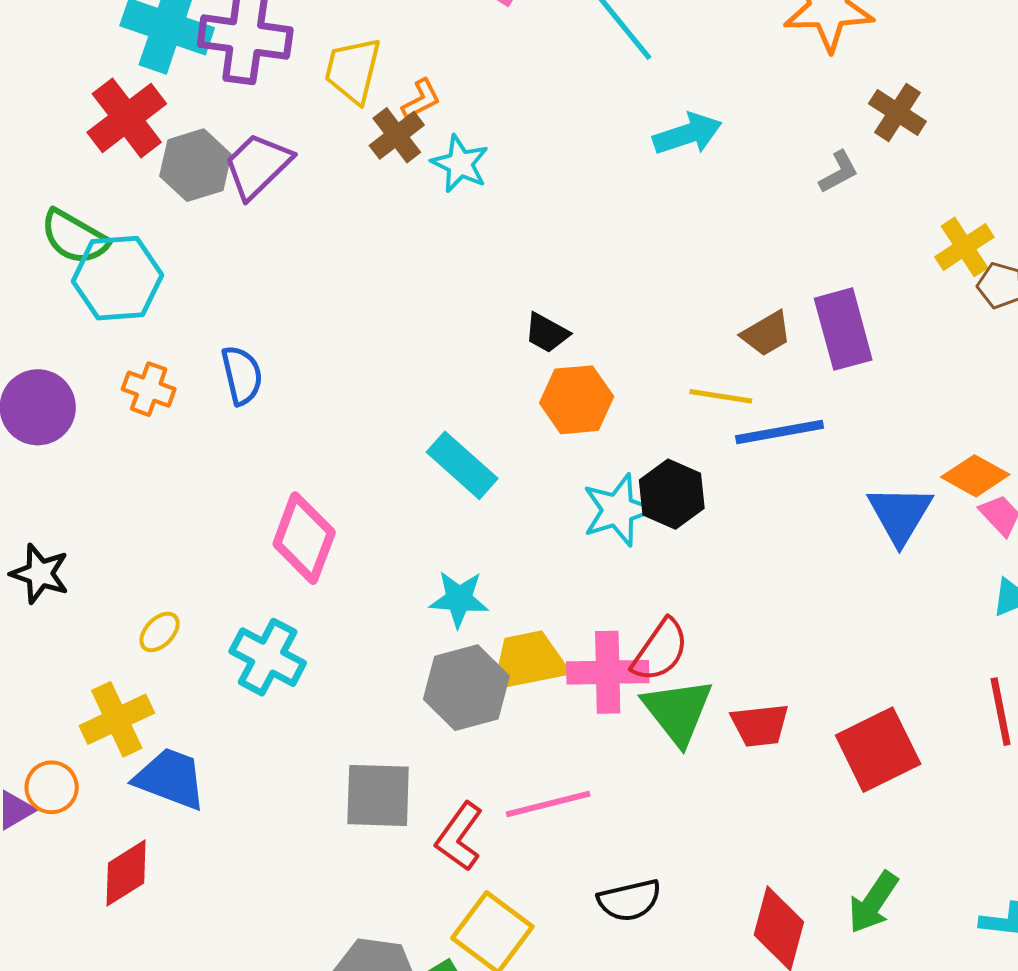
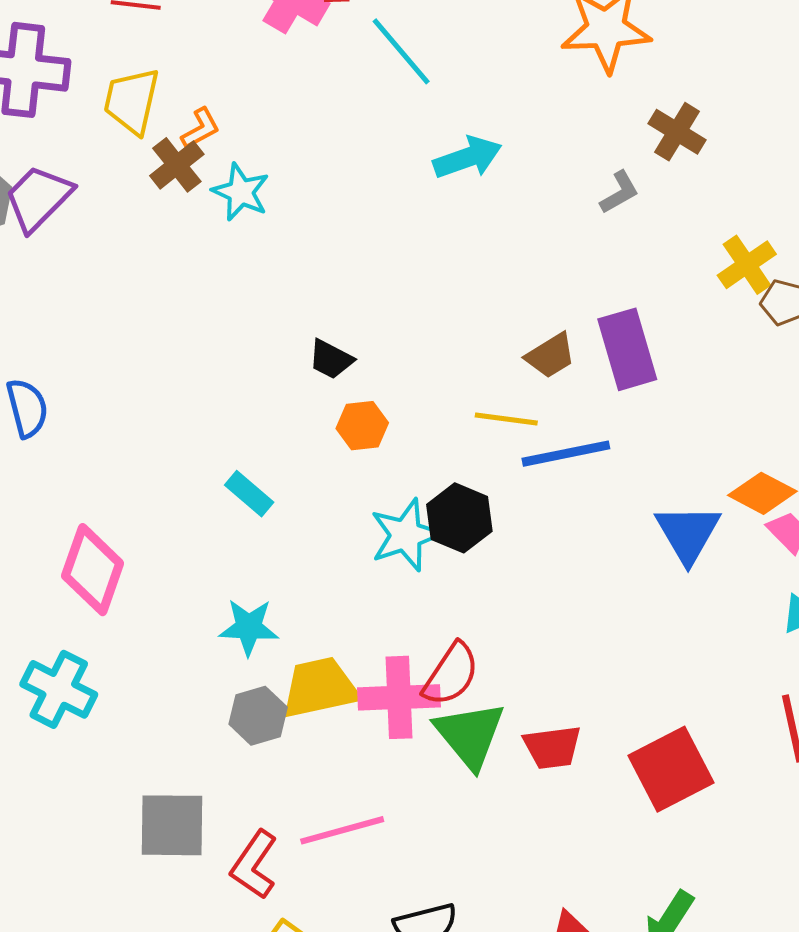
orange hexagon: (577, 400) -> (362, 426), size x0.7
cyan rectangle: (462, 465) -> (249, 494), size x0.7
gray hexagon: (466, 688) -> (258, 716), size x0.7

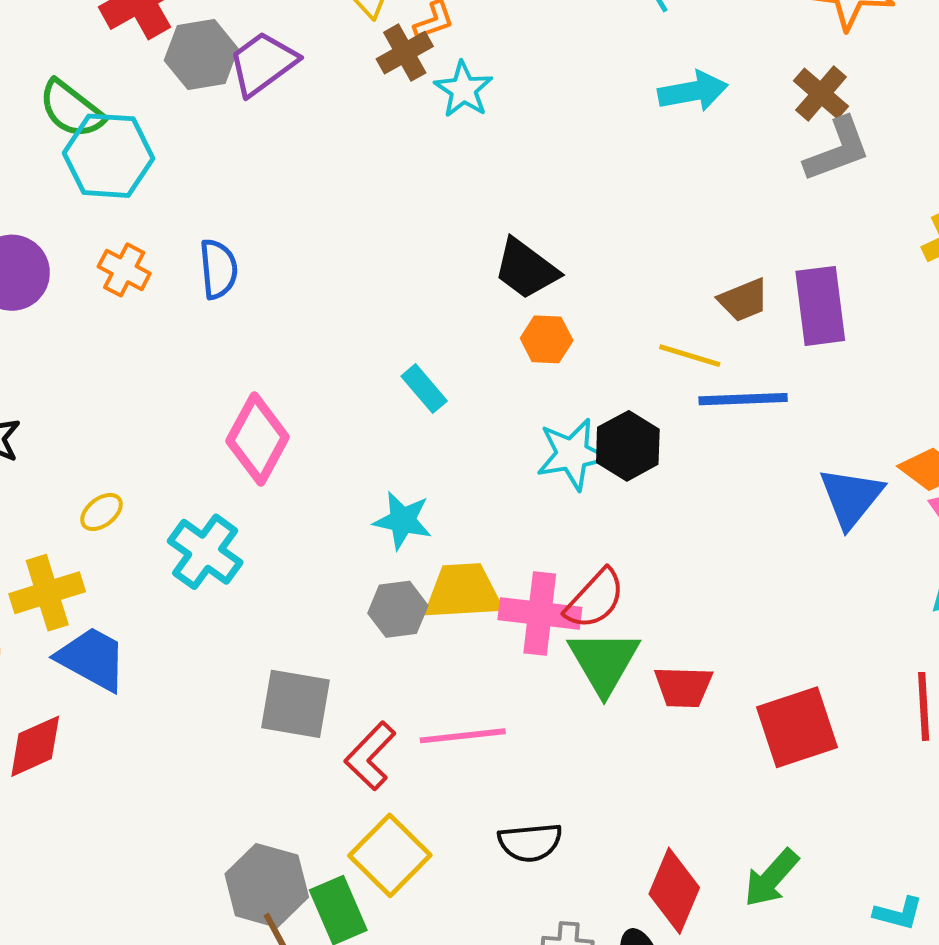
brown cross: (677, 132) -> (821, 94), moved
gray L-shape: (619, 192) -> (837, 150), size x1.6
black trapezoid: (331, 359) -> (526, 269), size x1.5

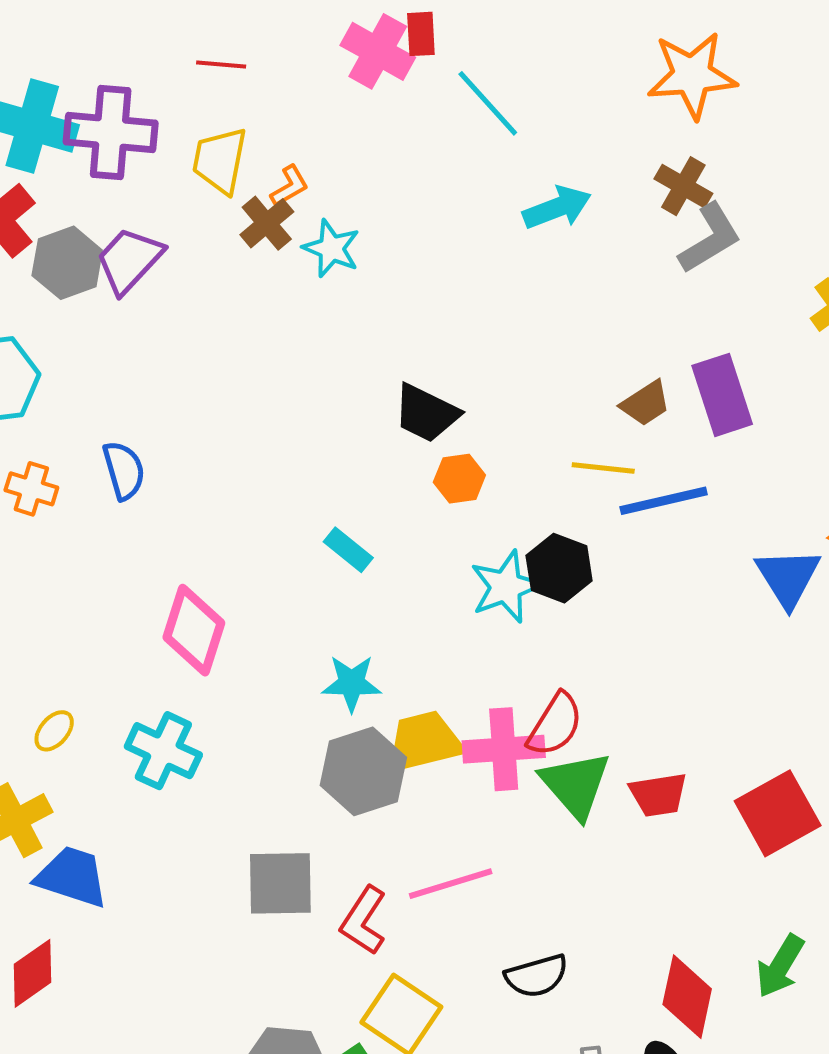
gray hexagon: (398, 609) -> (363, 771), size x1.5

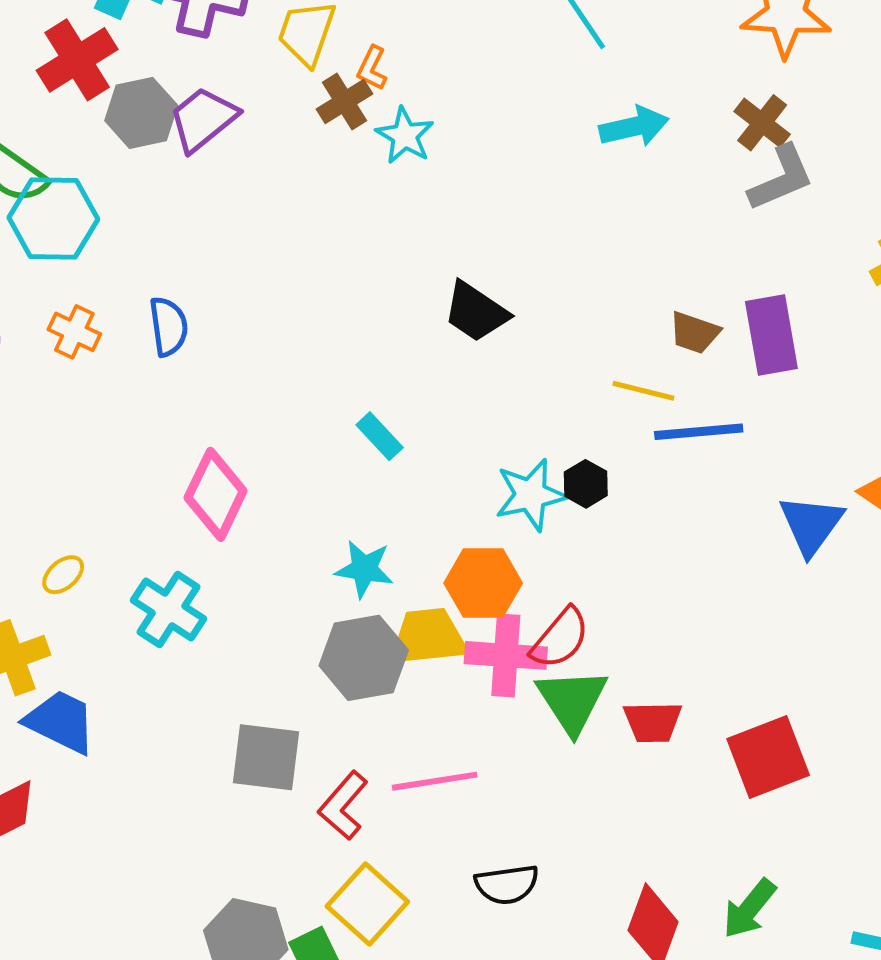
orange L-shape: (289, 186) -> (372, 68), turned 138
brown trapezoid: (646, 403) -> (694, 333), turned 44
orange hexagon: (459, 479) -> (483, 583), moved, size x1.5
black hexagon: (559, 568) -> (586, 484), size x0.7

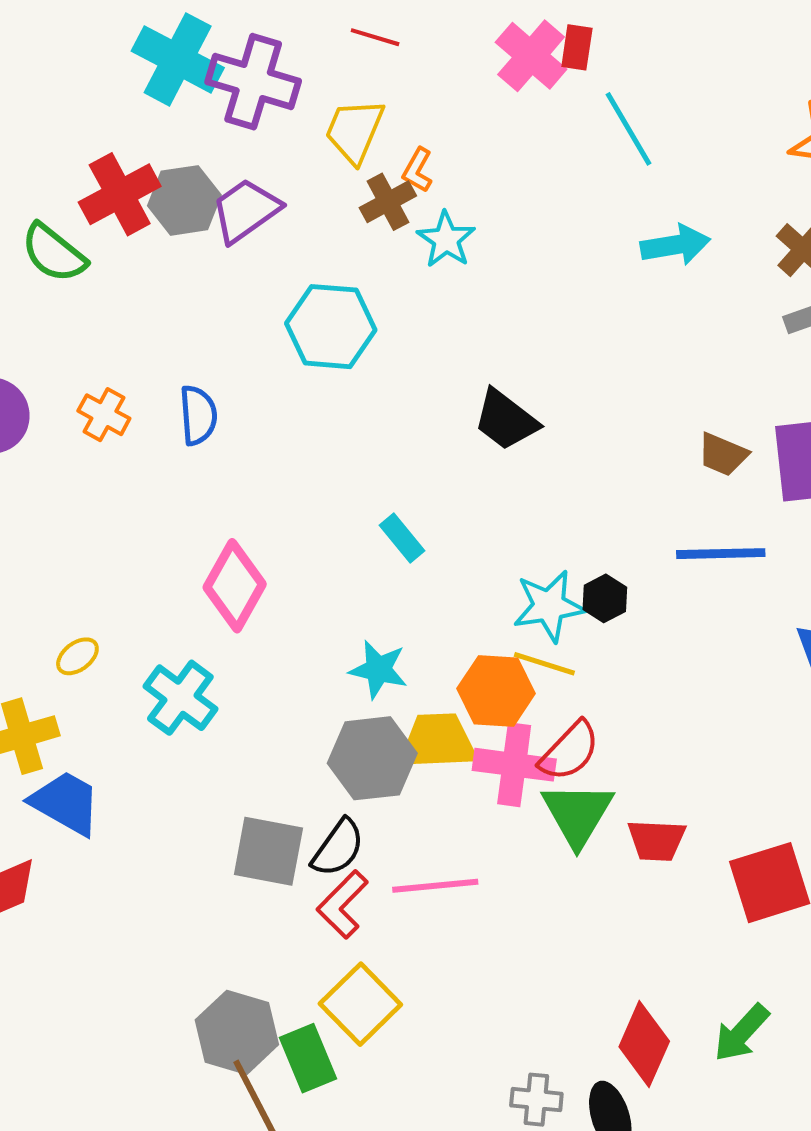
red cross: (77, 60) -> (120, 194), moved
cyan hexagon: (53, 218) -> (331, 327), moved
yellow line: (643, 391) -> (544, 664), moved
black semicircle: (507, 884) -> (338, 848), moved, turned -50

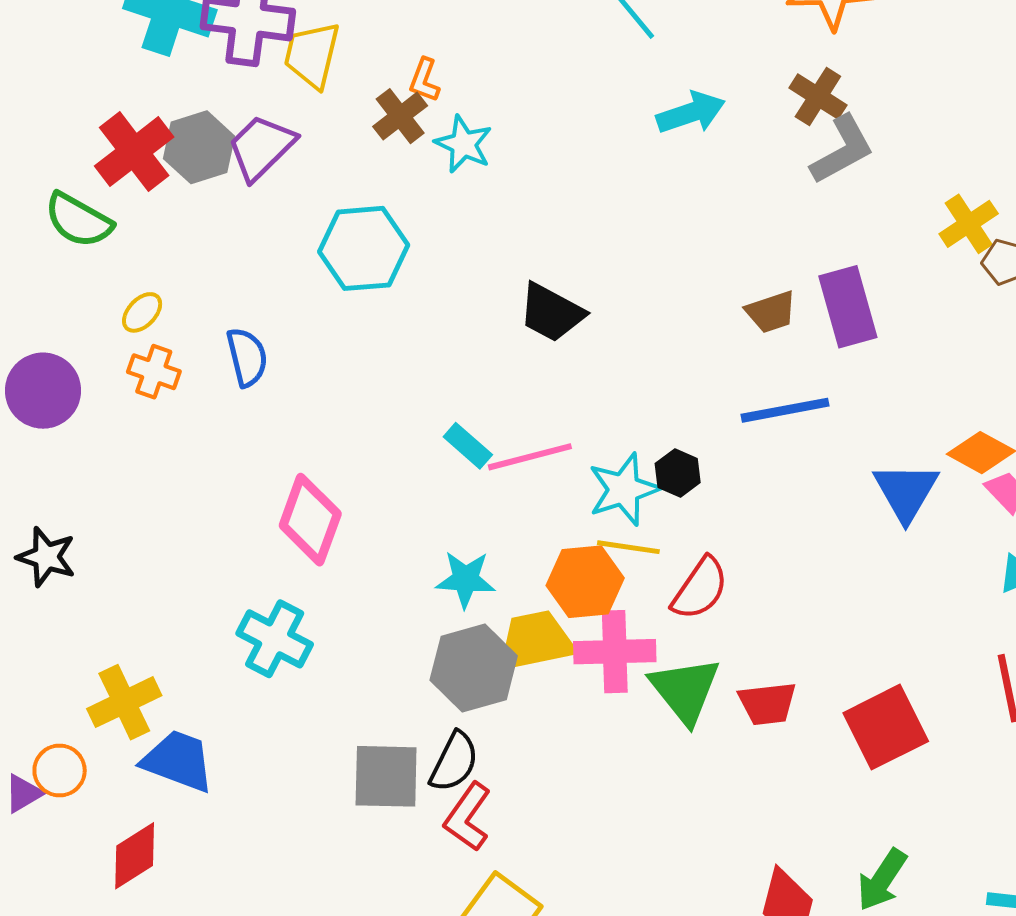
yellow trapezoid: (355, 131) -> (312, 55), moved
brown trapezoid: (723, 454) -> (771, 312), turned -32
yellow ellipse: (77, 656) -> (142, 312), moved
red semicircle: (569, 751) -> (700, 589), moved
pink line: (435, 886) -> (530, 457), moved

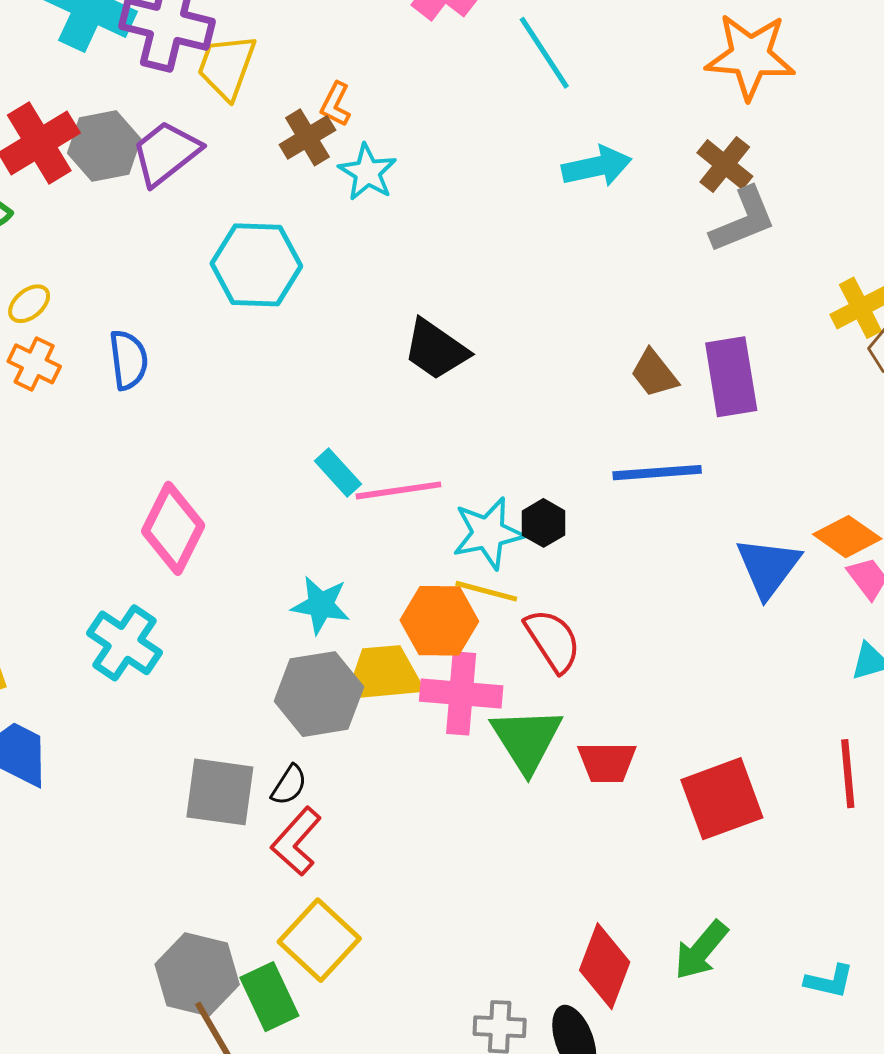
brown trapezoid: (771, 312) -> (654, 373), turned 64
red semicircle: (700, 589) -> (553, 640), turned -74
black semicircle: (454, 762) -> (289, 785), size x0.7

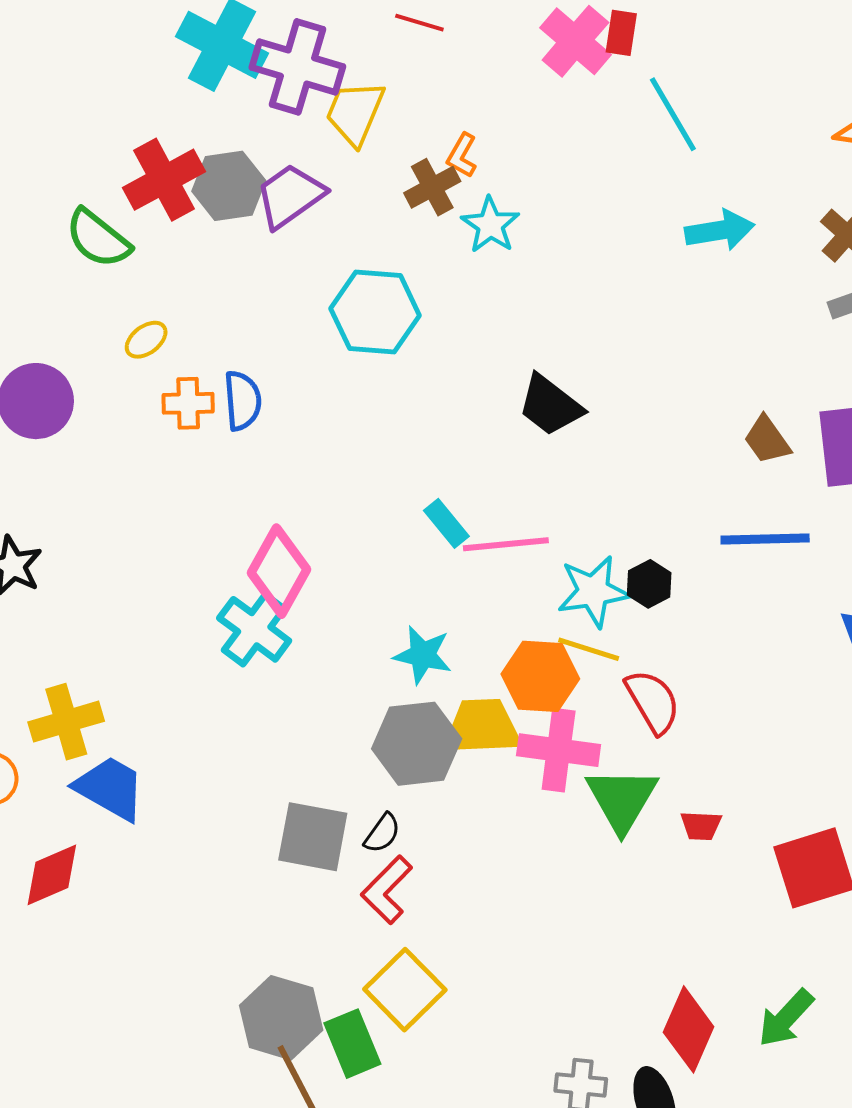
orange cross: (34, 364) -> (188, 403), moved, turned -30
cyan cross: (124, 643) -> (254, 629), moved
red trapezoid: (607, 762) -> (701, 826), size x0.7

